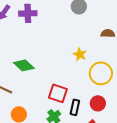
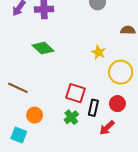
green diamond: (24, 65) -> (43, 48), moved

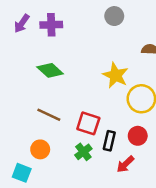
yellow star: (99, 52) -> (115, 75), size x1.5
brown line: (18, 88) -> (49, 115), moved

